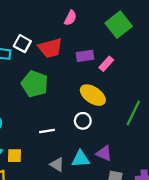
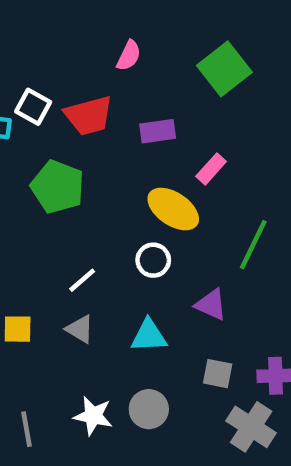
pink rectangle: (106, 64) -> (211, 169), moved
white line: (47, 131) -> (82, 280), turned -32
purple triangle: (104, 153) -> (211, 305), moved
gray triangle: (57, 165) -> (80, 329), moved

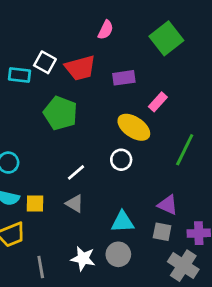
purple triangle: (211, 305) -> (168, 205), moved
cyan triangle: (149, 336) -> (123, 222), moved

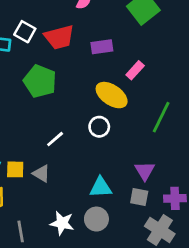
gray triangle: (75, 203) -> (41, 174), moved
purple triangle: (168, 205) -> (145, 171), turned 35

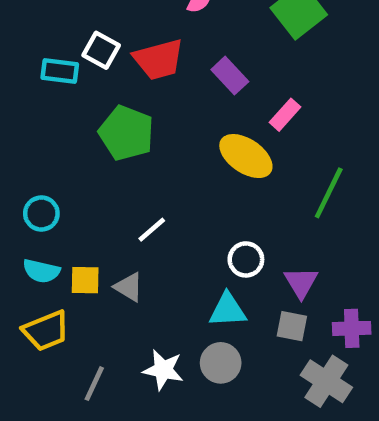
purple rectangle: (102, 47) -> (230, 76), turned 55
white circle: (99, 127) -> (246, 259), moved
gray line: (21, 231) -> (94, 384), turned 35

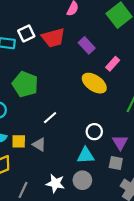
white square: (101, 50) -> (26, 33), turned 35
green pentagon: (126, 133) -> (25, 84), moved

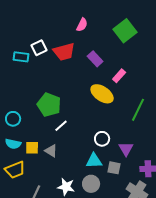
green pentagon: (25, 84) -> (49, 105), moved
gray square: (116, 163) -> (114, 168), moved

